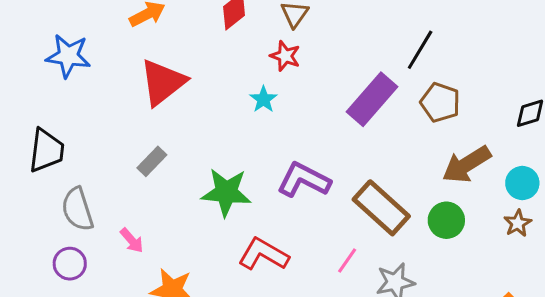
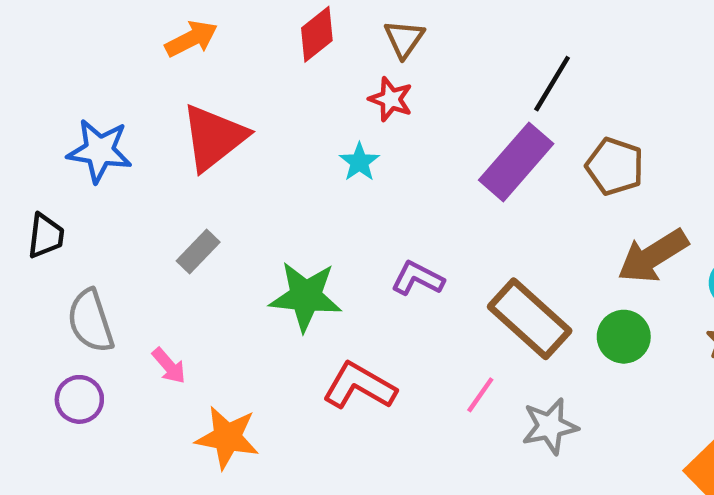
black line: (420, 50) -> (552, 84), moved
blue star: (68, 56) -> (100, 151), moved
black trapezoid: (46, 150) -> (46, 236), size x0.7
purple L-shape: (304, 180) -> (418, 278), size x0.7

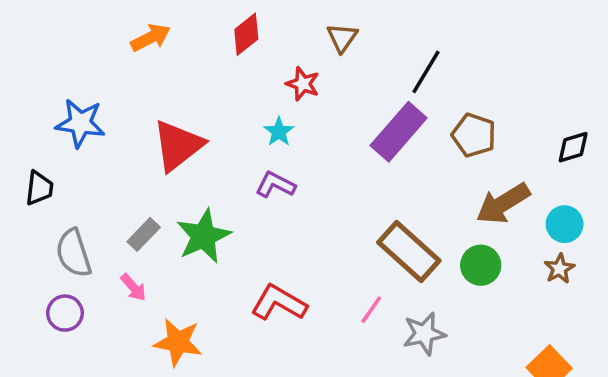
brown triangle: (404, 39) -> (342, 38), moved
red triangle: (214, 137) -> (178, 145), moved
gray rectangle: (198, 252) -> (144, 234), moved
purple L-shape: (418, 278) -> (275, 185), moved
green star: (306, 296) -> (204, 236), moved, turned -30

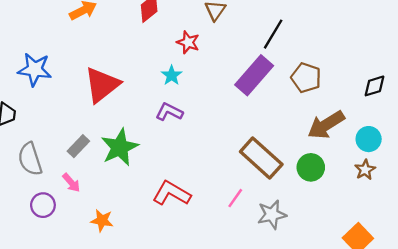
purple circle: (65, 313) -> (43, 205), moved
orange star: (178, 342) -> (102, 220), size x0.7

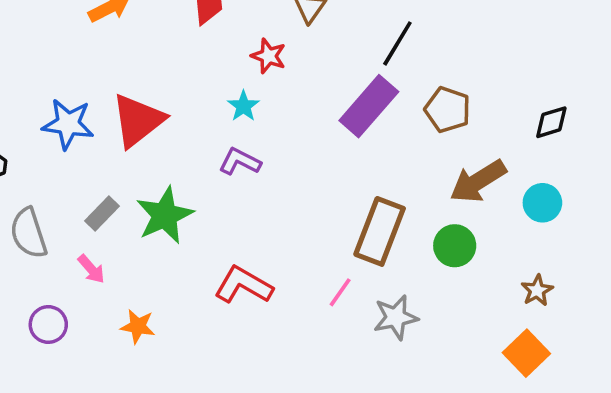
blue star: (35, 69) -> (68, 124), moved
brown rectangle: (261, 158) -> (380, 231), turned 69
brown star: (365, 170) -> (537, 290), moved
purple circle: (43, 205) -> (48, 325), moved

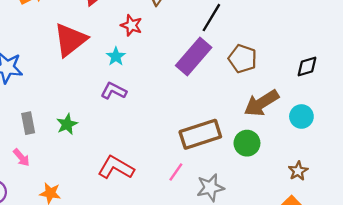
red triangle: (138, 120) -> (70, 40), moved
gray rectangle: (102, 214) -> (28, 123), turned -55
green star: (165, 215) -> (67, 124), size x0.6
brown rectangle: (380, 231) -> (200, 134), turned 51

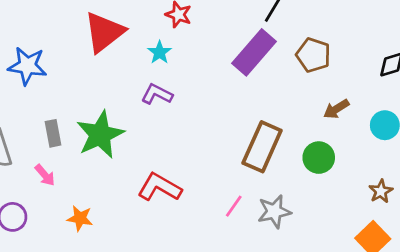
brown arrow: (261, 103) -> (336, 109), size x0.6
green star: (67, 124) -> (100, 135), size x1.8
brown rectangle: (200, 134) -> (262, 147), turned -48
pink line: (176, 172) -> (234, 206), moved

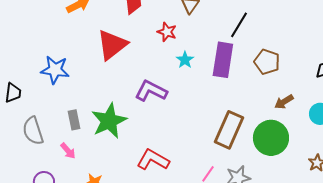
cyan star: (160, 52) -> (185, 60), moved
purple rectangle: (254, 52) -> (223, 60), turned -32
purple L-shape: (157, 94) -> (151, 91), size x1.4
green circle: (319, 158) -> (271, 138), size x1.5

